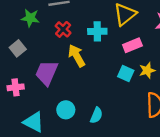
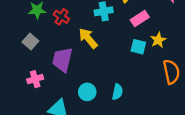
red cross: (63, 29) -> (61, 17), moved

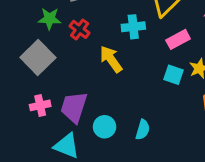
gray square: (30, 41) -> (38, 57), size x1.6
purple trapezoid: (62, 60) -> (74, 107), moved

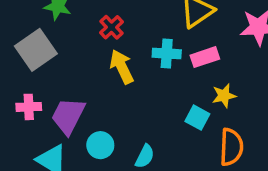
cyan cross: (133, 27) -> (167, 53), moved
red cross: (80, 29) -> (111, 27), moved
cyan square: (173, 75) -> (197, 118), moved

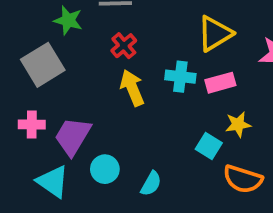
orange semicircle: (231, 147) -> (243, 179), turned 102

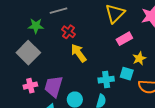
cyan cross: (180, 77) -> (106, 80), moved

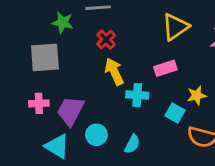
pink rectangle: (124, 39) -> (165, 68), moved
gray square: (28, 53) -> (45, 57), turned 30
cyan cross: (106, 80) -> (137, 95), moved

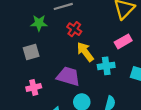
gray square: (45, 57) -> (31, 52), size x0.7
purple trapezoid: (71, 111) -> (68, 76), moved, turned 90

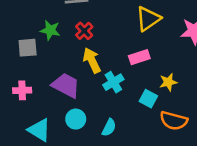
green star: (39, 23) -> (50, 30), moved
cyan cross: (106, 66) -> (113, 82), turned -35

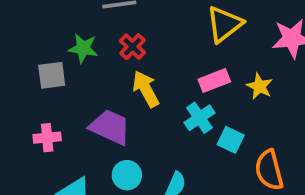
cyan cross: (113, 82) -> (199, 118), moved
yellow star: (168, 82) -> (260, 86), moved, turned -30
orange semicircle: (174, 121) -> (269, 170), turned 64

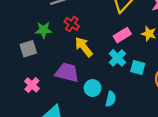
pink cross: (47, 138) -> (32, 85), turned -32
cyan circle: (127, 175) -> (93, 88), moved

